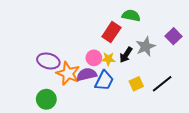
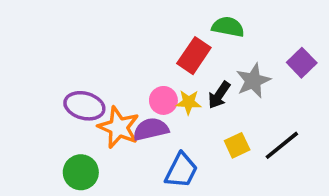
blue trapezoid: (104, 81) -> (181, 170), moved

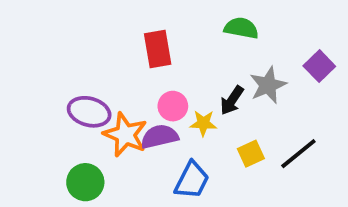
red rectangle: (194, 56) -> (158, 49), moved, turned -44
yellow star: (189, 102) -> (203, 123), moved

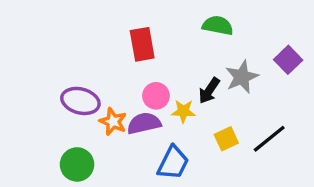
orange star: (125, 135) -> (113, 122), size x0.7

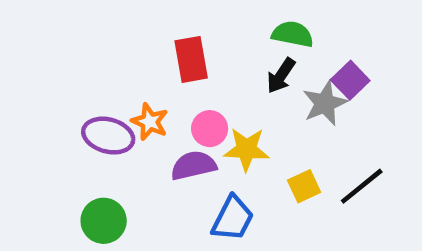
purple square: (288, 60) -> (350, 80), moved
black arrow: (209, 91) -> (281, 76), moved
yellow star: (183, 111) -> (246, 149), size x1.4
orange star: (113, 122) -> (150, 122), moved

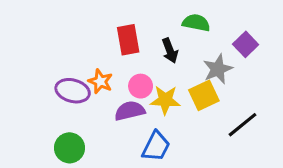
black arrow: (281, 76) -> (170, 51), moved, turned -55
purple square: (350, 80) -> (246, 44), moved
yellow square: (304, 186) -> (204, 95), moved, size x1.4

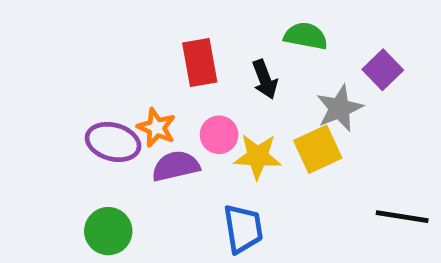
purple semicircle: (130, 111) -> (176, 166), moved
black line: (243, 125) -> (402, 217), moved, turned 48
blue trapezoid: (156, 146) -> (243, 229), turned -36

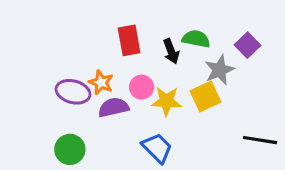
green semicircle: (306, 36) -> (196, 39), moved
blue trapezoid: (243, 229) -> (157, 148), turned -36

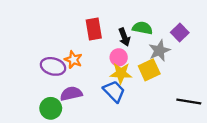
pink circle: (142, 87) -> (119, 57), moved
purple semicircle: (114, 107) -> (71, 94), moved
blue trapezoid: (157, 148) -> (114, 91), moved

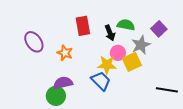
pink circle: (119, 57) -> (118, 53), moved
purple ellipse: (53, 66) -> (34, 42), moved, turned 40
green circle: (51, 108) -> (56, 96), moved

